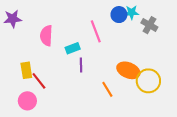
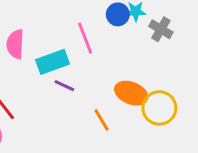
cyan rectangle: (73, 48) -> (52, 62), size x1.5
purple line: (81, 65) -> (64, 86), turned -64

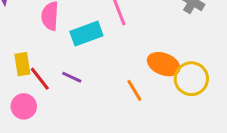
purple line: (64, 86) -> (72, 77), moved

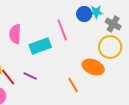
yellow circle: (191, 79) -> (110, 47), moved

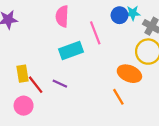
pink semicircle: (15, 34) -> (62, 16), moved
orange line: (73, 85) -> (118, 97), moved

